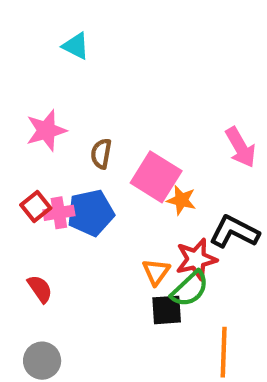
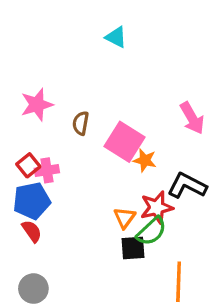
cyan triangle: (76, 46) -> (116, 37), moved
blue pentagon: (91, 213) -> (32, 201), moved

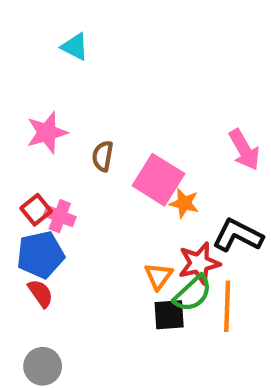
cyan triangle: (116, 37) -> (75, 47), moved
pink cross: (47, 170) -> (60, 216), turned 30
orange line: (179, 282) -> (227, 306), moved

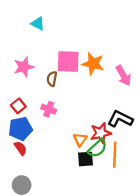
pink square: (158, 180) -> (68, 61), moved, turned -30
orange star: (184, 203) -> (93, 64), moved, size x1.5
pink cross: (60, 216) -> (49, 109), moved

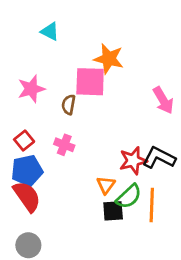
orange star: (93, 64) -> (109, 59), moved
red star: (101, 133) -> (133, 161), moved
red semicircle: (20, 148) -> (27, 196), size x1.6

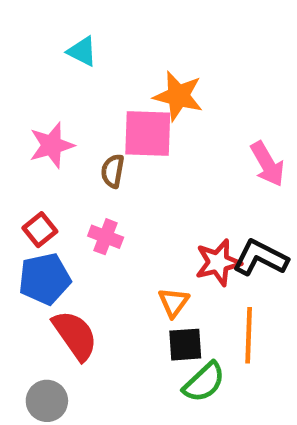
red semicircle: (27, 196) -> (75, 335), moved
green semicircle: (129, 196) -> (204, 382), moved

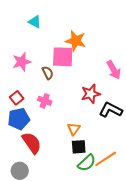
brown semicircle: (113, 171) -> (48, 73), turned 144
red star: (218, 263) -> (91, 94), moved
orange line: (249, 335) -> (106, 159), moved, turned 55

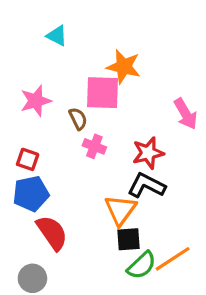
red square: (17, 98) -> (28, 159), turned -32
pink cross: (45, 101) -> (94, 146), moved
black L-shape: (111, 110) -> (146, 185), moved
orange triangle: (74, 129) -> (120, 210), size x1.5

